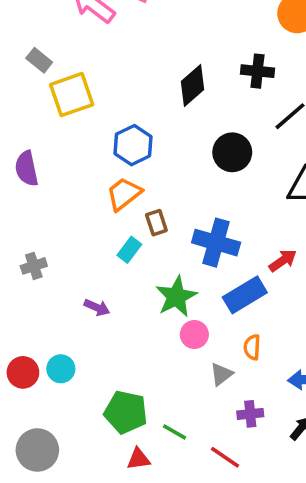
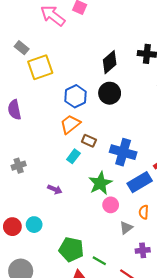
black circle: (232, 152) -> (110, 93), moved
brown rectangle: (156, 223) -> (89, 141), turned -48

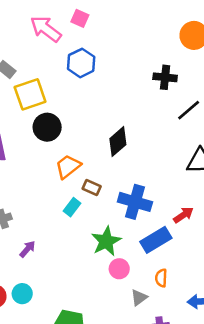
black diamond: (110, 62) -> (118, 142), moved
black circle: (110, 93) -> (47, 127), moved
blue hexagon: (75, 96) -> (81, 63), moved
purple arrow: (55, 189) -> (27, 249), moved, turned -72

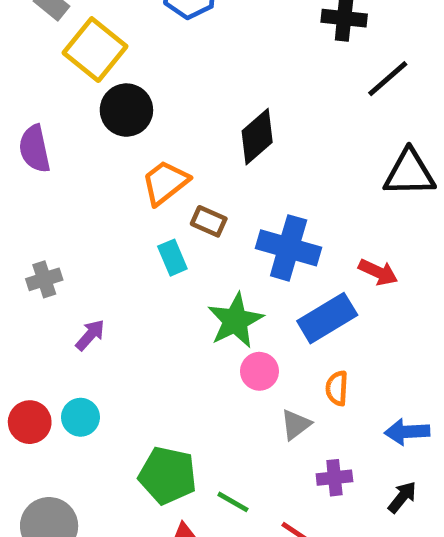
yellow square: (30, 94) -> (95, 50), turned -32
cyan rectangle: (72, 207) -> (172, 258), turned -60
red arrow: (183, 215) -> (378, 272), turned 60

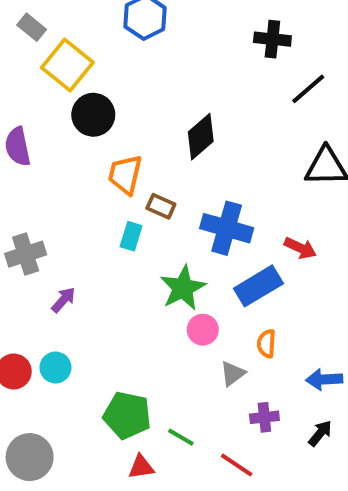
orange trapezoid: (165, 183) -> (125, 174), turned -39
cyan rectangle: (172, 258) -> (131, 236), turned 40
gray cross: (44, 279) -> (26, 254), size x1.4

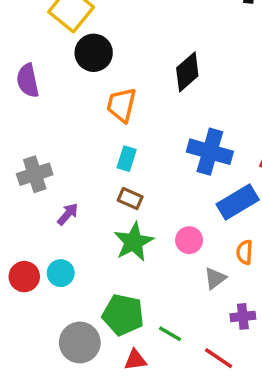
brown rectangle: (161, 206) -> (130, 199), moved
green star: (183, 288) -> (134, 242), moved
gray circle: (30, 457) -> (80, 342), moved

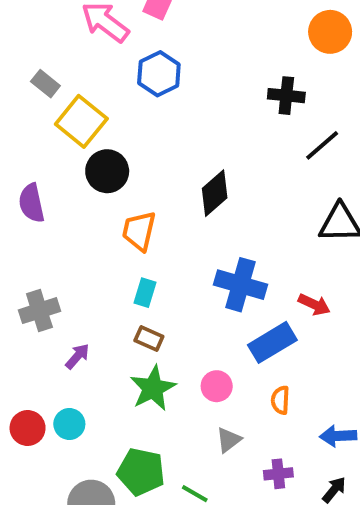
gray triangle: (215, 278) -> (229, 440), moved

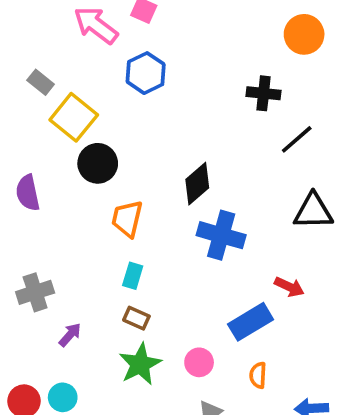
blue cross: (241, 285) -> (221, 235), moved

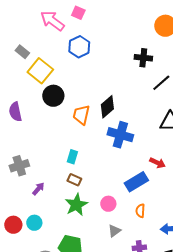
orange trapezoid: (127, 219) -> (81, 115), moved

